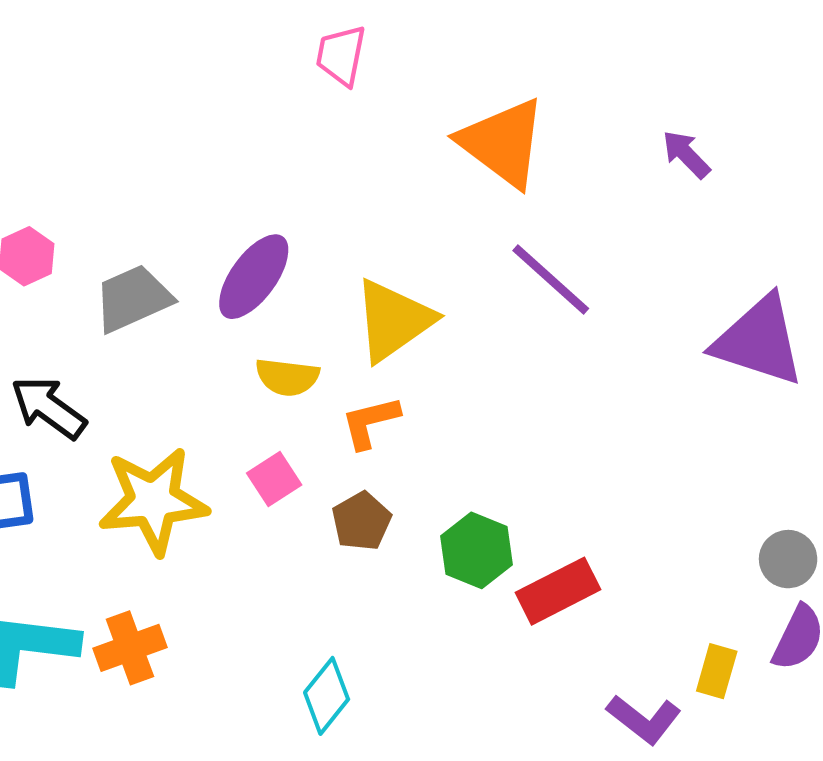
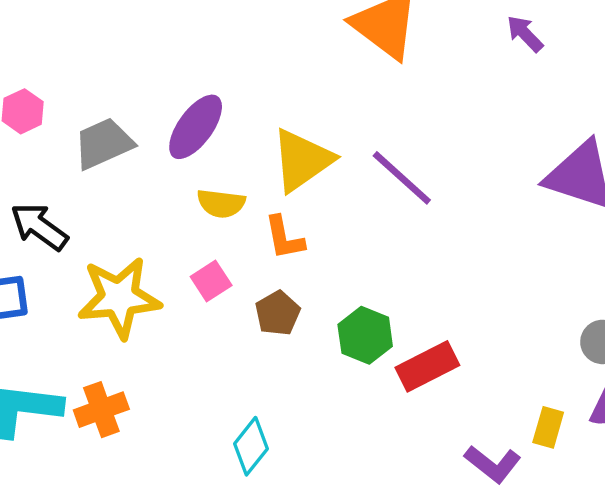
purple line: (551, 280) -> (402, 178), moved
orange L-shape: (370, 422) -> (284, 238), turned -87

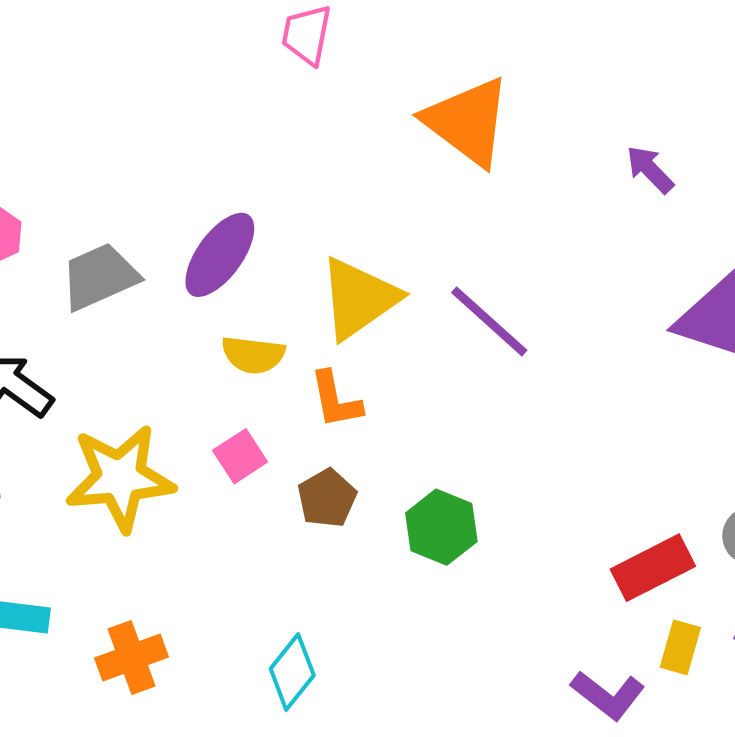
purple arrow: (525, 34) -> (650, 169), moved
red rectangle: (427, 366) -> (653, 568), moved
orange cross: (101, 410) -> (131, 658), moved

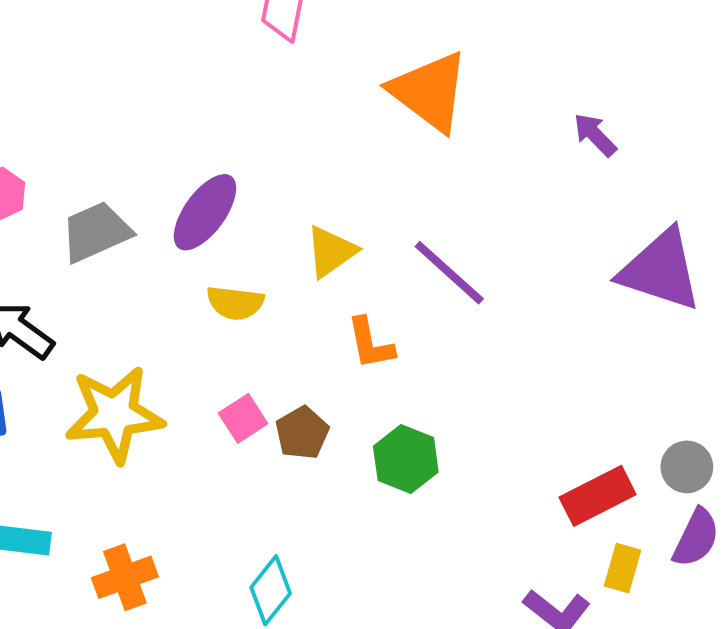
yellow triangle: (359, 298) -> (331, 252), size x0.7
orange L-shape: (336, 400) -> (370, 344), moved
pink square: (240, 456) -> (243, 418), moved

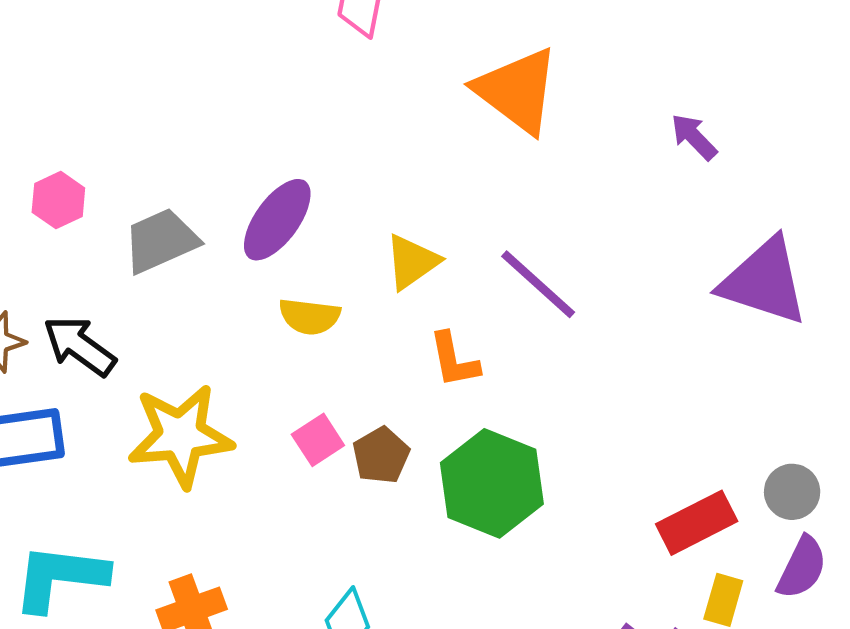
green hexagon: (406, 459) -> (492, 483), size x1.5

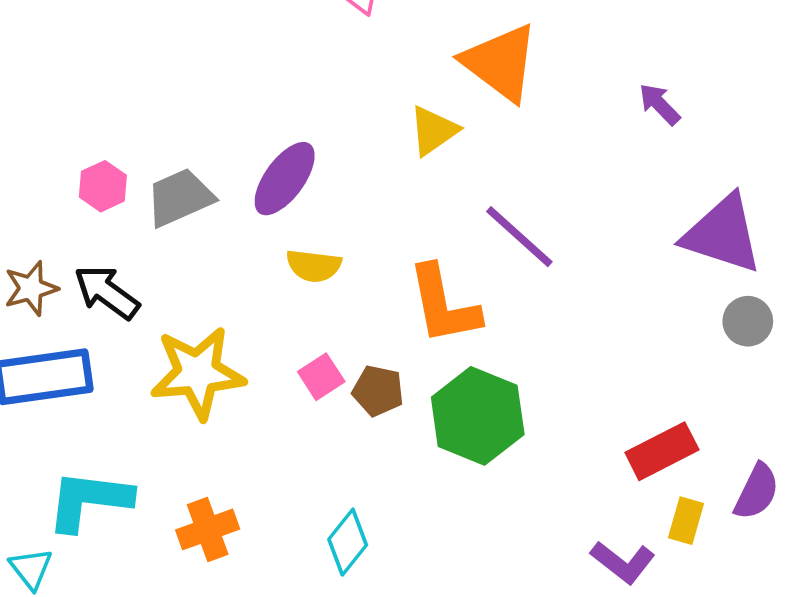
pink hexagon: (58, 200) -> (103, 186), moved
yellow triangle: (412, 262) -> (434, 131), moved
orange L-shape: (454, 360) -> (444, 305), size x1.6
brown pentagon: (381, 455) -> (378, 391), turned -30
gray circle: (792, 492) -> (748, 321), moved

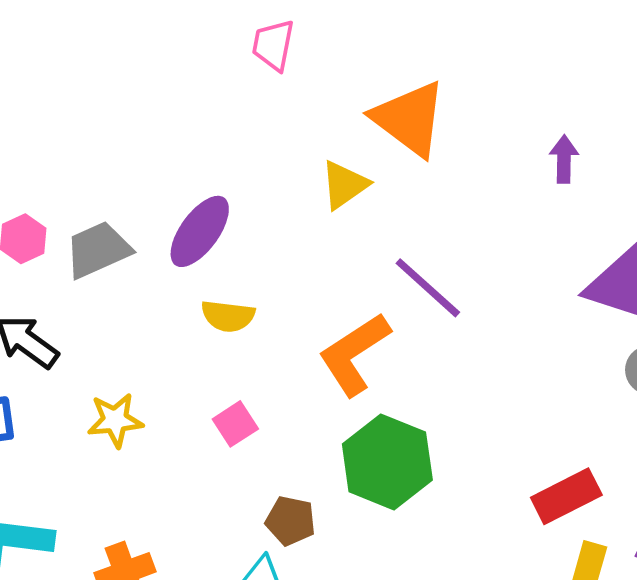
purple arrow: (659, 104) -> (564, 159), turned 45
orange L-shape: (444, 305) -> (354, 354), turned 68
yellow star: (198, 373) -> (115, 420), size x0.6
brown pentagon: (378, 391) -> (290, 521), moved

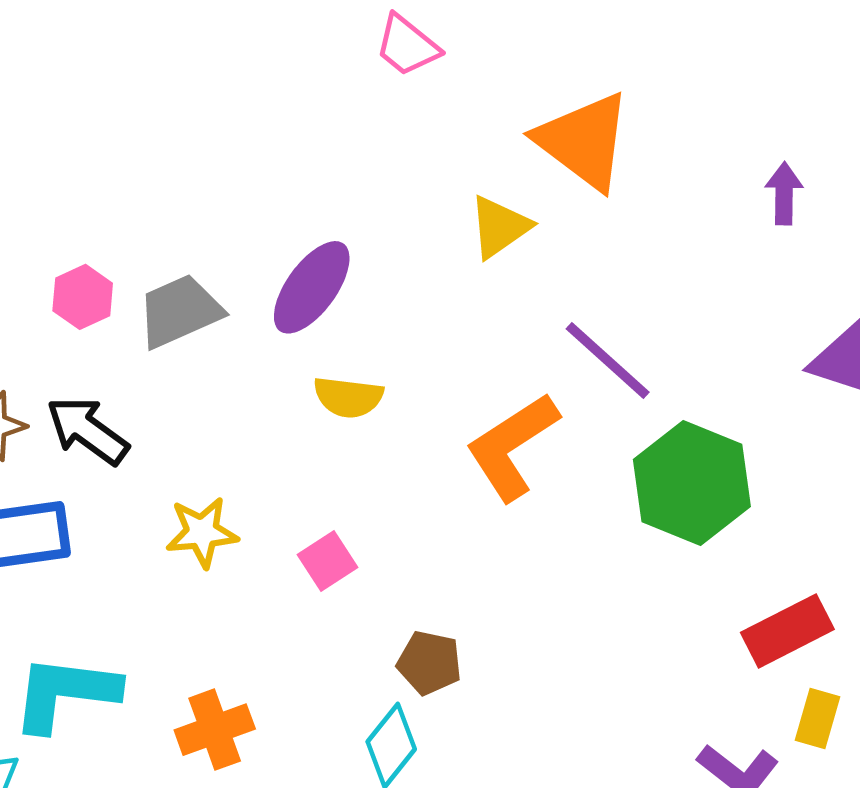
pink trapezoid: (273, 45) -> (407, 46), turned -62
pink square: (235, 424) -> (328, 561), moved
green hexagon: (387, 462) -> (692, 483), moved

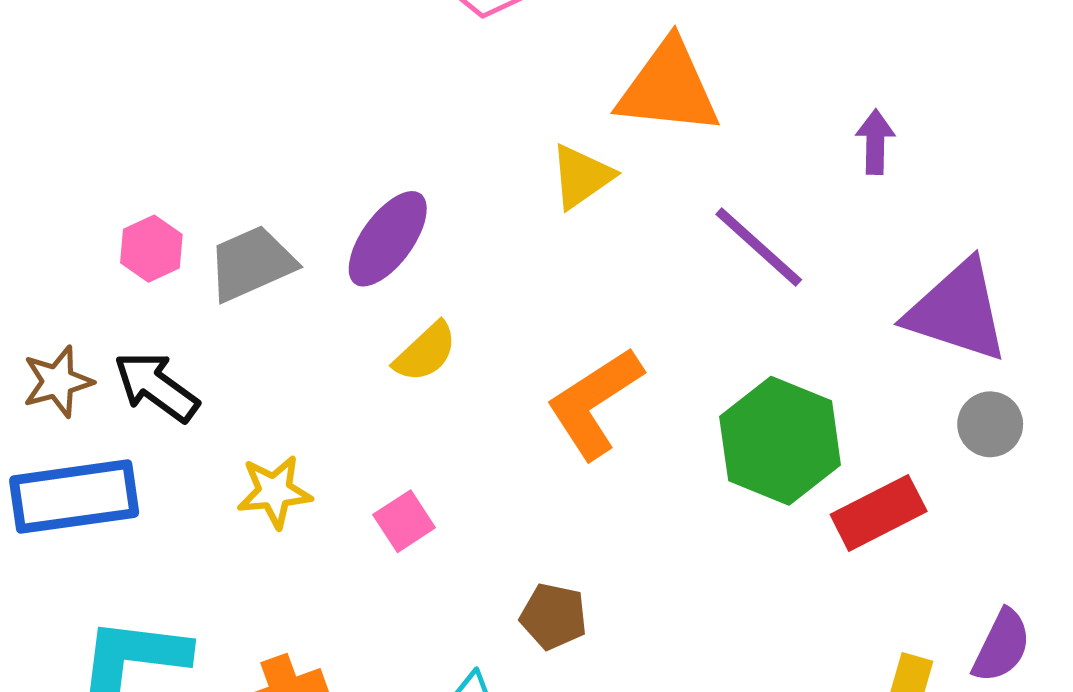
orange triangle: (584, 141) -> (668, 88), turned -31
purple line: (608, 361) -> (759, 247), moved
yellow semicircle: (348, 397) -> (425, 352), turned -50
red rectangle: (787, 631) -> (879, 513), moved
brown pentagon: (429, 663) -> (553, 616), moved

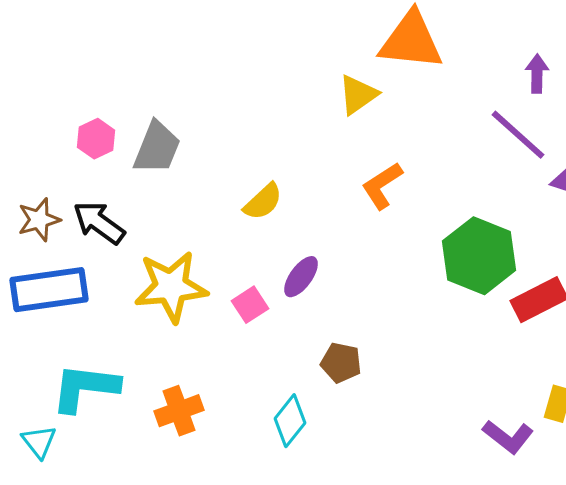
purple ellipse: (388, 239) -> (301, 277), moved, size x0.7
purple line: (759, 247) -> (518, 135), moved
gray trapezoid: (251, 263) -> (157, 148), turned 136
orange L-shape: (595, 403) -> (382, 186), moved, size x0.7
yellow star: (274, 492) -> (171, 287), size x1.6

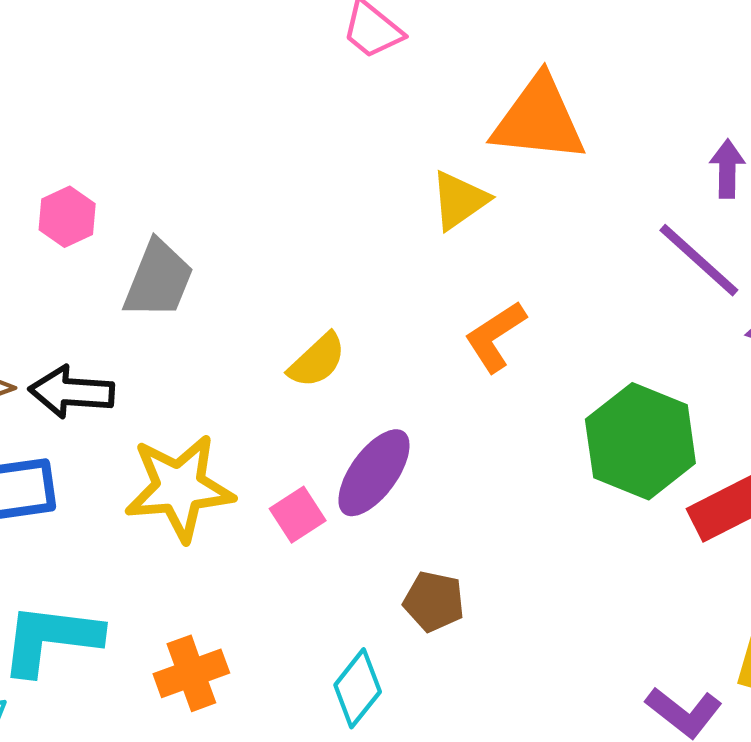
pink hexagon: (96, 139) -> (67, 217), moved
black arrow: (99, 223) -> (72, 392), turned -32
purple ellipse: (301, 277) -> (374, 473), size x1.4

